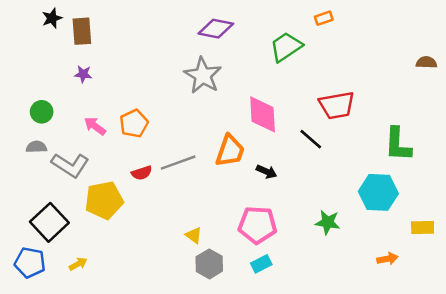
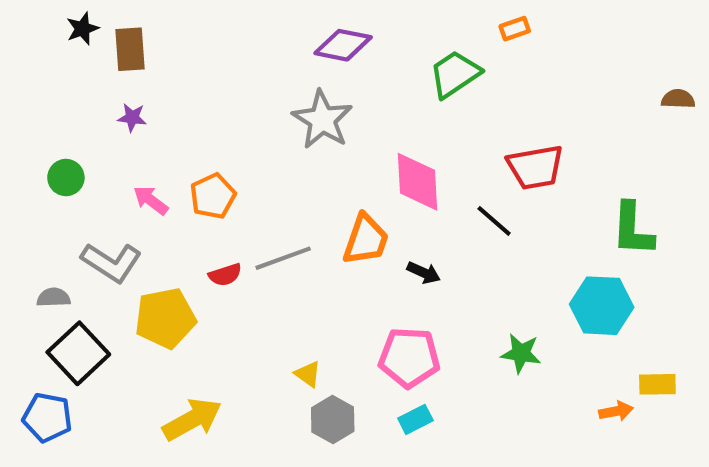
gray semicircle: (36, 147) -> (54, 297), moved
yellow rectangle: (423, 228) -> (657, 384), moved
yellow arrow: (78, 264) -> (192, 419), moved, size x2.0

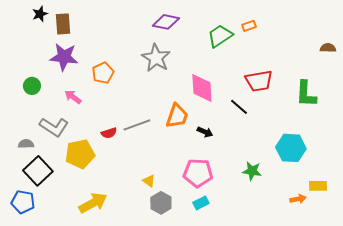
orange rectangle: (515, 29) -> (249, 26), moved
purple star: (132, 118) -> (64, 57), size x2.0
orange pentagon: (213, 196) -> (103, 73), moved
green L-shape: (633, 229) -> (306, 94), moved

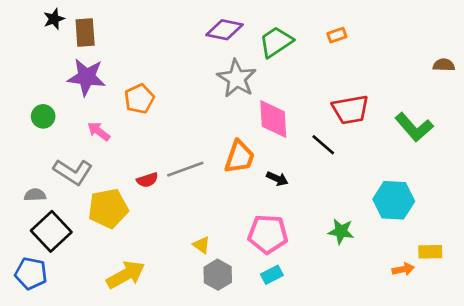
green trapezoid: (220, 36) -> (276, 42), moved
gray star: (156, 58) -> (237, 78), moved
green L-shape: (306, 94) -> (414, 127), turned -44

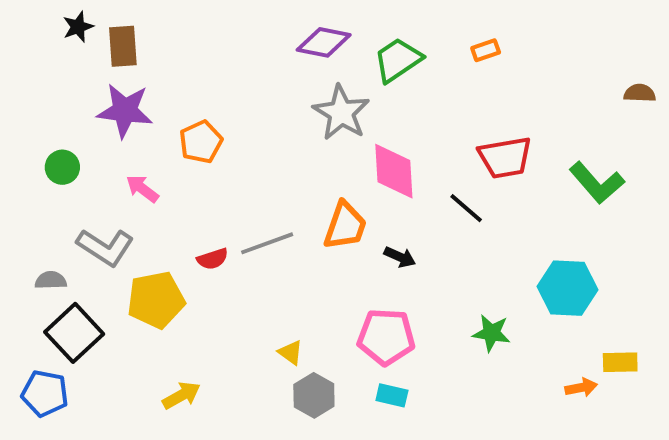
yellow arrow: (126, 275) -> (181, 395), size x0.7
cyan rectangle: (272, 275) -> (392, 395), turned 40

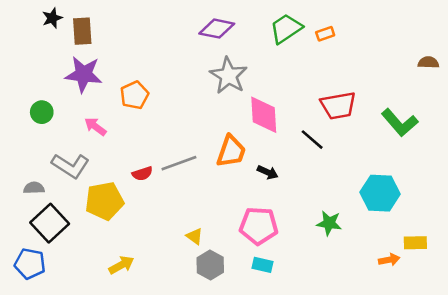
green trapezoid: (398, 60) -> (286, 29), moved

